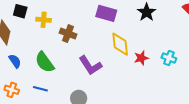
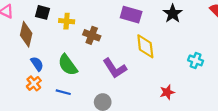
red star: (141, 58) -> (167, 92), moved
orange cross: (12, 90) -> (34, 83), moved, turned 32

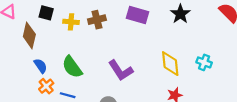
brown cross: (92, 35) -> (97, 20), moved, turned -35
yellow diamond: (145, 46) -> (170, 64), moved
orange cross: (34, 83) -> (46, 86), moved

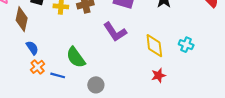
green semicircle: (72, 67) -> (76, 57), moved
purple L-shape: (121, 70) -> (115, 32), moved

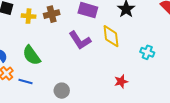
yellow diamond: (154, 46) -> (111, 36), moved
green semicircle: (76, 57) -> (32, 55), moved

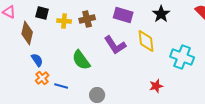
cyan cross: (147, 52) -> (182, 57), size x1.6
green semicircle: (32, 55) -> (81, 60), moved

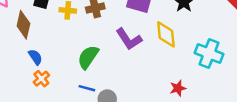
green semicircle: (81, 60) -> (88, 57), turned 70
blue line: (61, 86) -> (87, 88), moved

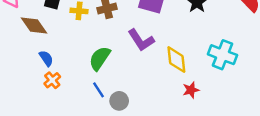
brown diamond: (23, 25) -> (34, 26), turned -48
yellow diamond: (166, 34) -> (176, 60), moved
blue line: (87, 88) -> (98, 90), turned 42

